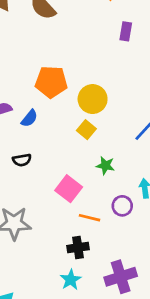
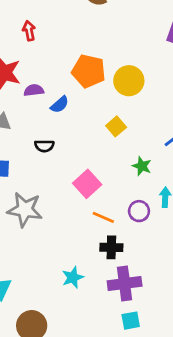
yellow circle: (93, 99) -> (129, 81), moved
green star: (105, 166) -> (142, 166), moved
black cross: (78, 248) -> (111, 247), moved

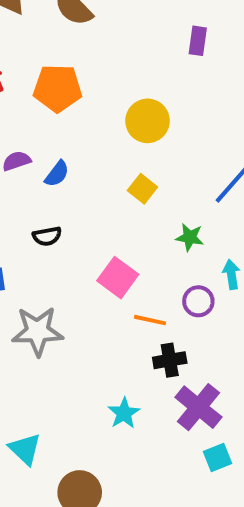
orange pentagon: (89, 71) -> (58, 88), moved
purple cross: (125, 284) -> (198, 407), turned -32

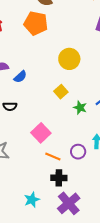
orange pentagon: (58, 88) -> (36, 23), moved
green star: (190, 237) -> (80, 108), moved

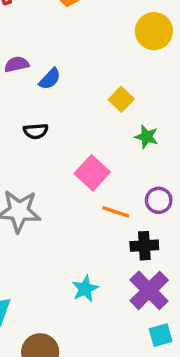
yellow circle: (69, 59) -> (154, 31), moved
green star: (80, 108) -> (146, 137), moved
black cross: (59, 178) -> (144, 246), moved

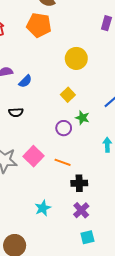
yellow circle: (154, 31) -> (76, 58), moved
pink square: (92, 173) -> (33, 156), moved
purple circle: (159, 200) -> (64, 128), moved
purple cross: (149, 290) -> (81, 210), size x0.7

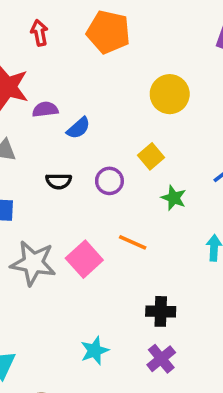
purple circle: (64, 128) -> (109, 181), moved
orange line: (63, 162) -> (133, 242), moved

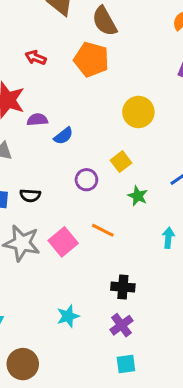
red arrow: (39, 33) -> (36, 58), turned -60
black semicircle: (59, 181) -> (30, 195), moved

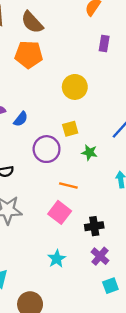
yellow square: (121, 162) -> (70, 129), turned 35
purple circle: (86, 180) -> (47, 149), size x1.5
pink square: (63, 242) -> (60, 212), moved

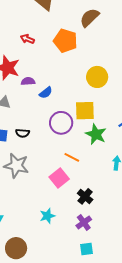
brown semicircle: (32, 22) -> (90, 18), moved, turned 75
yellow square: (70, 129) -> (85, 111), size x1.5
green star: (89, 152) -> (96, 134), size x1.5
black cross: (94, 226) -> (85, 196), turned 35

